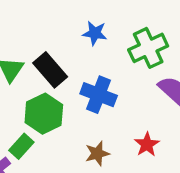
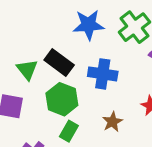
blue star: (95, 33) -> (89, 25), size x1.5
green rectangle: (21, 146) -> (69, 131), moved

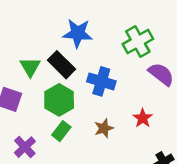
blue star: (89, 25) -> (78, 33), moved

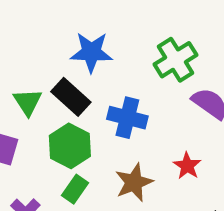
brown star: (104, 128) -> (134, 182), size x1.4

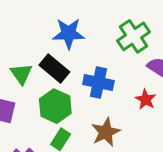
red star: (187, 166) -> (146, 99), moved

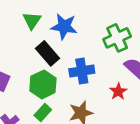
green triangle: (21, 74) -> (32, 21), moved
blue cross: (98, 83) -> (82, 71), turned -30

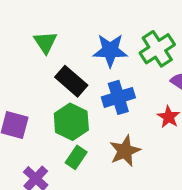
blue star: (64, 26) -> (110, 50), moved

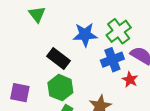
green triangle: (45, 42) -> (37, 14), moved
blue cross: (118, 97) -> (112, 60), moved

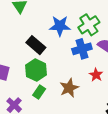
red star: (130, 80) -> (96, 75), moved

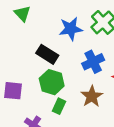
blue cross: (82, 49) -> (93, 62), moved

